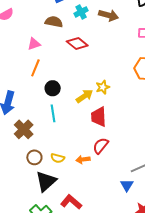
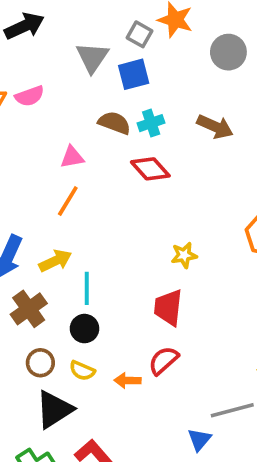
cyan cross: (81, 12) -> (151, 123), moved
black circle: (53, 88) -> (85, 329), moved
yellow arrow: (85, 96) -> (55, 261), moved

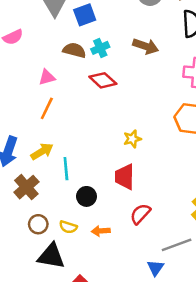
black circle: (85, 329) -> (86, 196), moved
red semicircle: (163, 360) -> (140, 214), moved
black triangle: (54, 409) -> (51, 256), turned 48

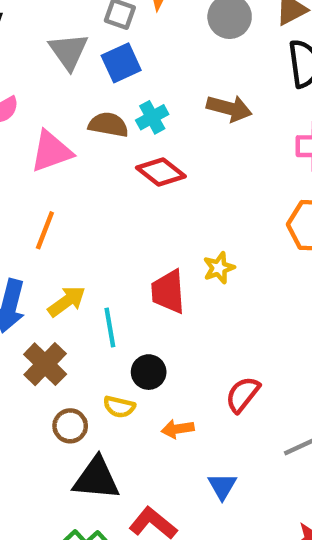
pink triangle: (47, 77) -> (51, 151), moved, size x1.5
orange line: (47, 108) -> (45, 230), moved
red trapezoid: (125, 177) -> (168, 292), moved
yellow semicircle: (68, 227) -> (119, 407), moved
blue triangle: (155, 268) -> (222, 486), moved

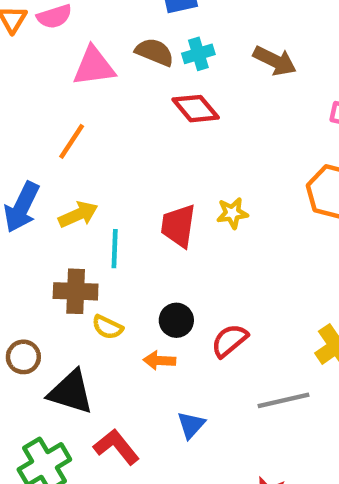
brown cross: (45, 364) -> (76, 291), moved, turned 36
black circle: (149, 372) -> (176, 320), moved
brown circle: (70, 426) -> (23, 357), moved

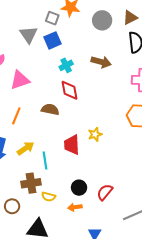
brown semicircle: (155, 52) -> (50, 109), moved
red diamond: (196, 109) -> (69, 90), turned 40
brown circle: (23, 357) -> (12, 206), moved

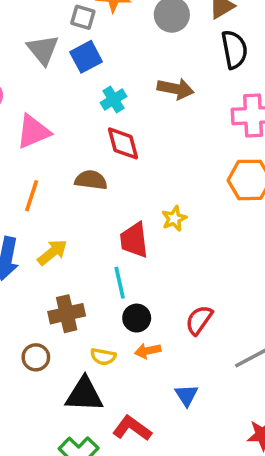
cyan line: (45, 161) -> (120, 283), moved
black circle: (79, 188) -> (137, 318), moved
yellow semicircle: (49, 197) -> (103, 357), moved

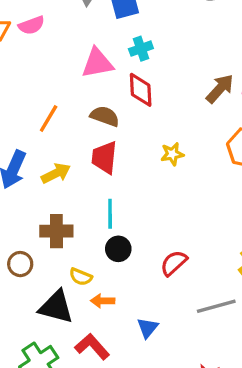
brown arrow: (176, 89) -> (220, 89), moved, turned -72
pink triangle: (33, 132) -> (97, 63), moved
yellow star: (174, 219) -> (172, 154), moved
red trapezoid: (134, 240) -> (104, 157), moved
orange arrow: (148, 351) -> (103, 301), moved

